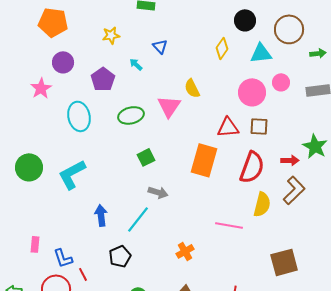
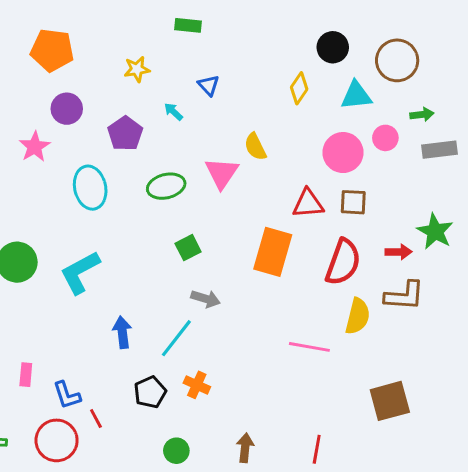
green arrow: (318, 53) -> (422, 115), moved
brown L-shape: (294, 190) -> (404, 296), turned 48
orange cross: (185, 251) -> (197, 385), moved, turned -36

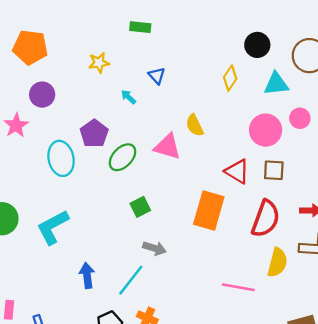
purple pentagon: (125, 134) -> (94, 134), moved
pink triangle: (222, 173) -> (167, 147), turned -48
green ellipse: (166, 186) -> (123, 157), turned -32
red triangle: (308, 204) -> (237, 171), turned 36

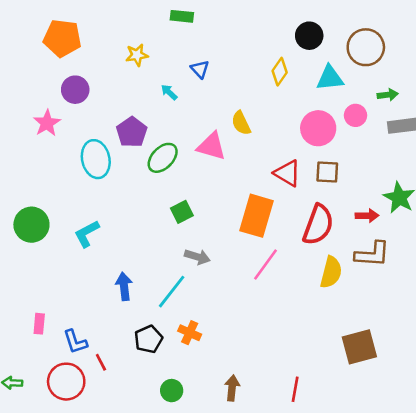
cyan L-shape: (53, 227) -> (87, 234), size x0.7
pink line: (238, 287) -> (265, 265), moved, turned -64

